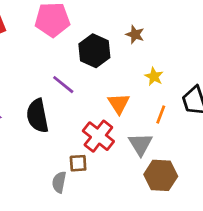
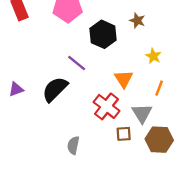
black semicircle: (37, 116) -> (55, 89), turned 56
brown square: (78, 163) -> (124, 134), moved

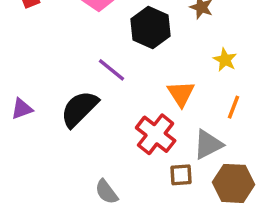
gray triangle: (142, 113) -> (208, 144), turned 35
gray semicircle: (73, 145) -> (106, 192), turned -48

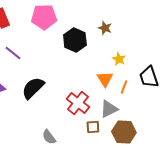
purple line: (112, 70) -> (13, 53), moved
orange triangle: (181, 94) -> (105, 79), moved

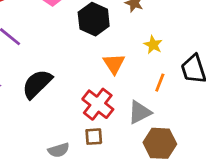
orange triangle: (105, 79) -> (114, 64), moved
brown square: (93, 127) -> (94, 137), moved
gray semicircle: (49, 137) -> (59, 150), turned -70

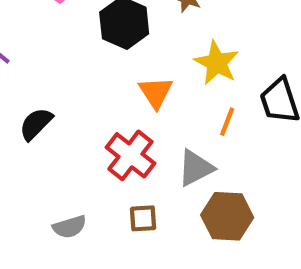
yellow star: (153, 45) -> (217, 63), size x1.5
black semicircle: (37, 84) -> (36, 124), size x0.7
brown square: (94, 137) -> (143, 218), moved

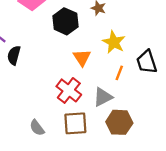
black semicircle: (36, 124) -> (14, 55), moved, turned -30
brown square: (143, 218) -> (75, 123), size x1.6
gray semicircle: (70, 227) -> (37, 128), turned 70

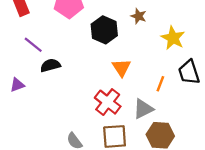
yellow star: (114, 42) -> (173, 38), moved
black semicircle: (14, 55) -> (50, 65), turned 60

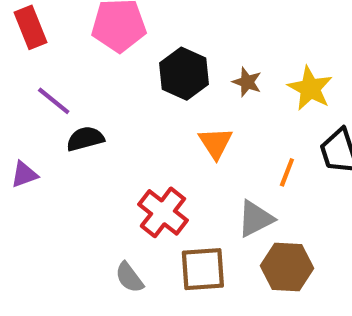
brown star: (139, 16) -> (247, 82), moved
red cross: (108, 102) -> (163, 212), moved

